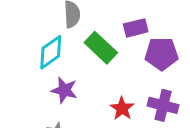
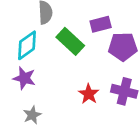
purple star: (64, 90) -> (24, 78), moved

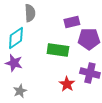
green rectangle: (70, 41) -> (58, 50), moved, turned -35
red star: (89, 94) -> (67, 84), moved

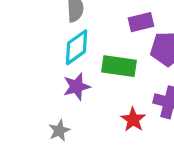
cyan diamond: (16, 38) -> (77, 47), moved
purple star: (14, 63) -> (77, 87), moved, turned -30

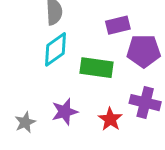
purple star: (77, 87) -> (65, 112), moved
gray star: (59, 131) -> (25, 122), moved

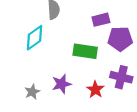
cyan diamond: (56, 49) -> (34, 38), moved

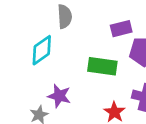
purple star: (62, 84) -> (59, 96), moved, turned 30

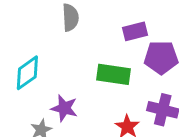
cyan diamond: (42, 50) -> (27, 73), moved

